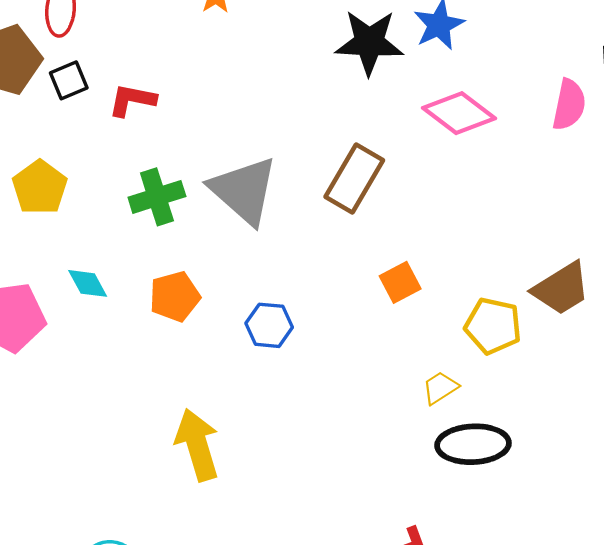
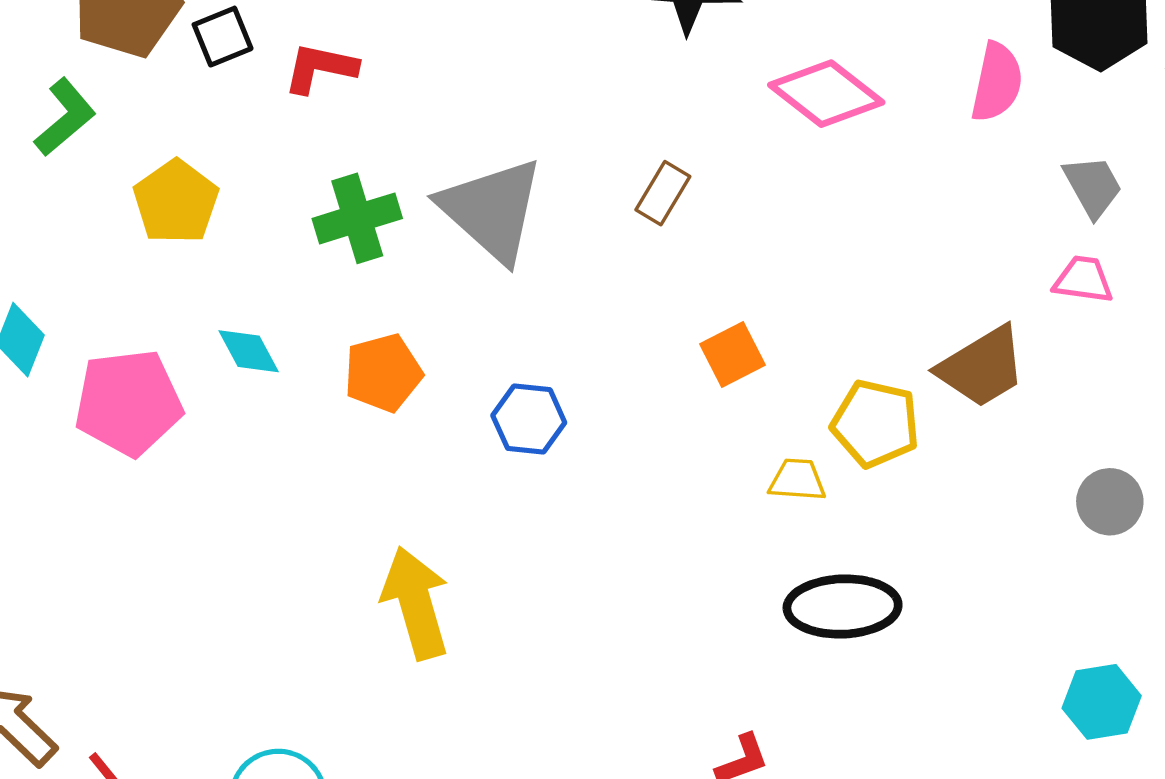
brown rectangle: (354, 178) -> (663, 193), size x0.6
yellow trapezoid: (440, 388) -> (797, 480), moved, turned 36

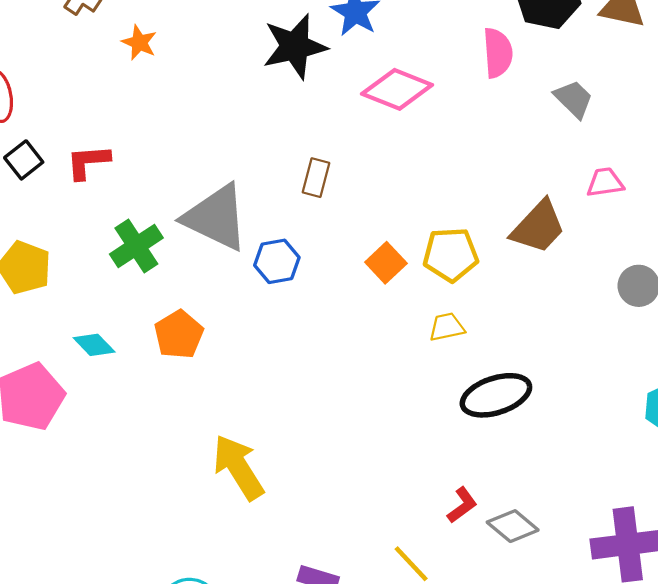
pink trapezoid: (1083, 280) -> (605, 182), moved
blue hexagon: (529, 419) -> (277, 261), moved
yellow pentagon: (875, 424) -> (451, 255), moved

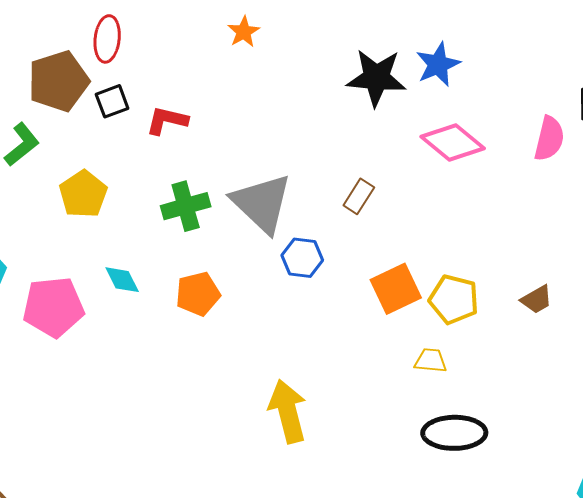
brown trapezoid: (538, 227) -> (537, 299), size x0.6
orange square: (386, 263) -> (396, 289), size x1.4
yellow arrow: (238, 467) -> (288, 411), moved

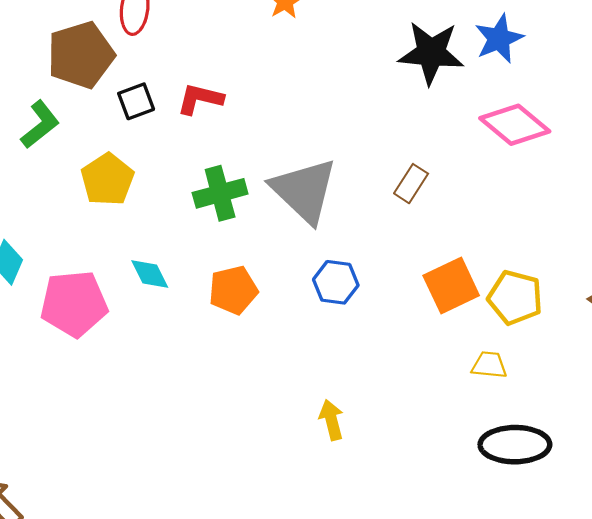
black square: (112, 101) -> (136, 101), moved
blue hexagon: (302, 258) -> (336, 282), moved
yellow arrow: (288, 411) -> (331, 420), size x0.6

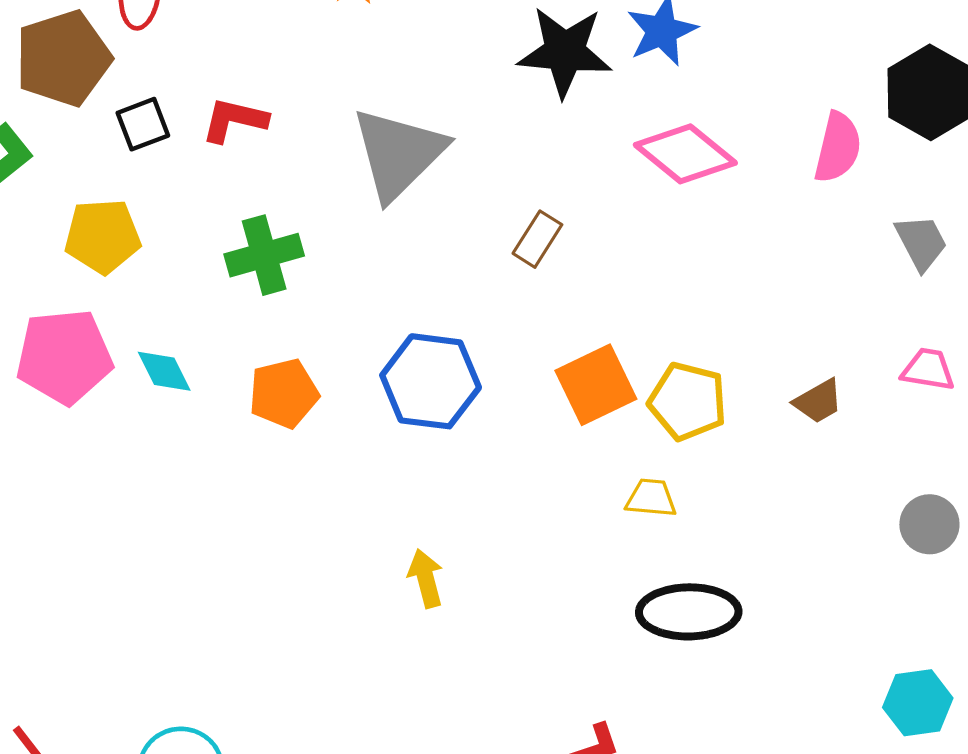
yellow pentagon: (107, 179) -> (103, 236), turned 30
gray triangle: (304, 191) -> (398, 153), moved, turned 32
blue hexagon: (336, 282) -> (431, 381), size x1.5
pink pentagon: (74, 304) -> (64, 357), moved

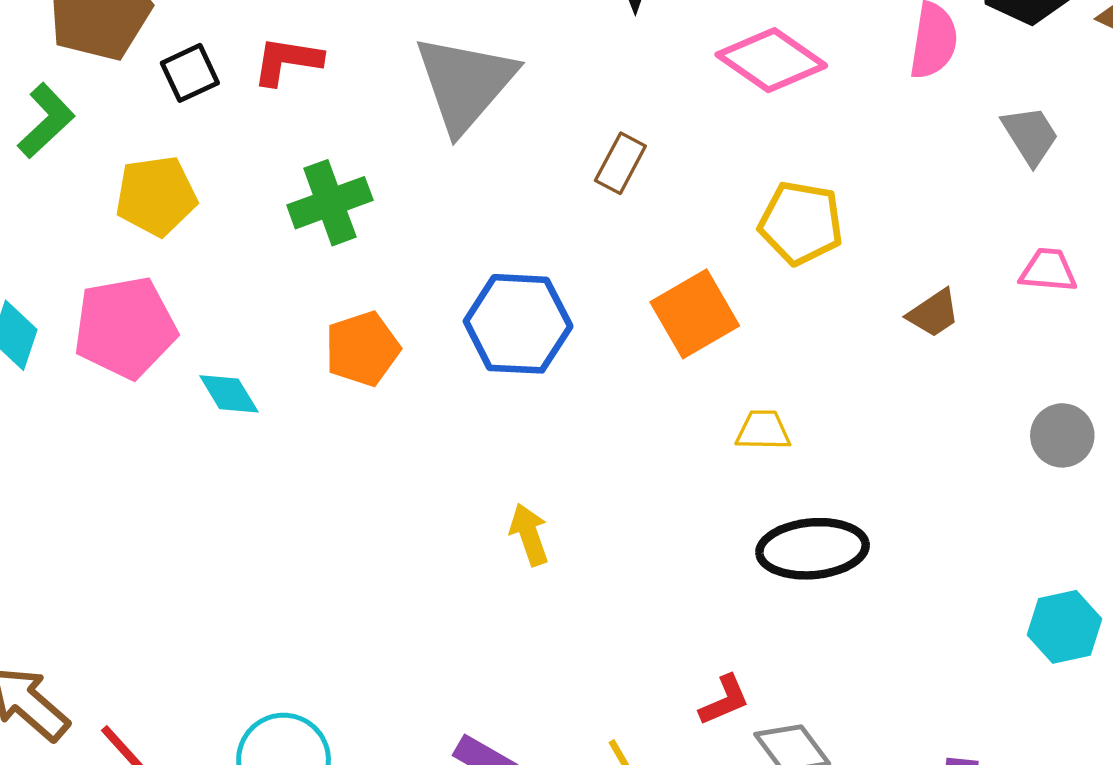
cyan diamond: (164, 371) -> (229, 394), moved
yellow pentagon: (688, 401) -> (801, 223), moved

